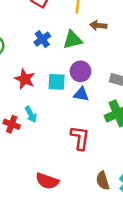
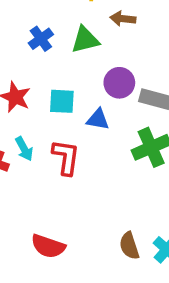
purple circle: (80, 71) -> (119, 83), moved
red L-shape: (80, 138) -> (66, 157), moved

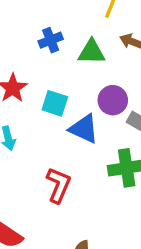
blue triangle: (98, 119) -> (84, 129), size x1.4
red L-shape: (66, 157) -> (58, 185), moved

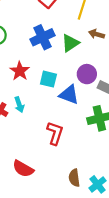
blue cross: (51, 40) -> (43, 37), size x1.5
green triangle: (92, 52) -> (70, 43), turned -30

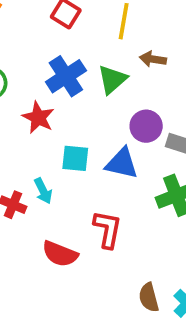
red star: (20, 71) -> (38, 118), moved
cyan square: (48, 79) -> (75, 158), moved
red semicircle: (23, 169) -> (60, 254), moved

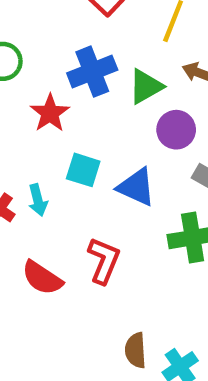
purple circle: (146, 126) -> (176, 130), moved

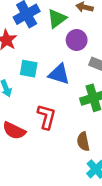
brown semicircle: (136, 350) -> (83, 141), moved

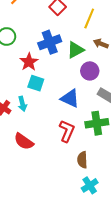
cyan square: (29, 69) -> (36, 83), moved
red L-shape: (47, 117) -> (67, 131), moved

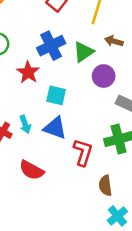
cyan square: (36, 83) -> (56, 95), moved
blue triangle: (70, 98) -> (55, 128), moved

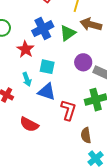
brown arrow: (114, 41) -> (91, 24), size x1.5
purple circle: (104, 76) -> (83, 62), moved
cyan arrow: (25, 124) -> (27, 79), moved

